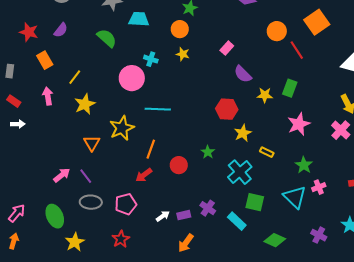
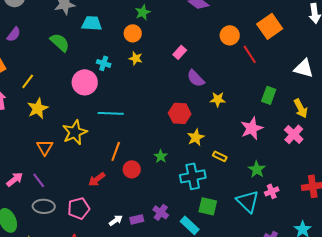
green rectangle: (290, 88) -> (269, 95), moved
orange line: (151, 149) -> (116, 151), moved
cyan cross: (240, 172) -> (193, 176), turned 30

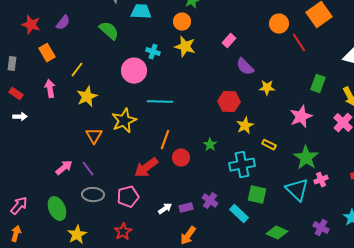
yellow star: (136, 58) -> (185, 47), size x1.5
green star: (257, 169) -> (306, 158), size x1.4
red arrow: (97, 179) -> (146, 168), size x1.4

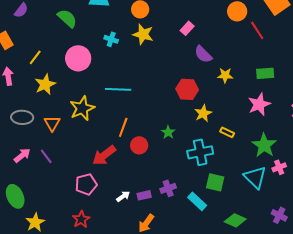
pink circle: (134, 71) -> (78, 58), moved
green rectangle: (318, 84) -> (265, 73), moved, turned 66
gray ellipse: (93, 195) -> (22, 117), moved
purple cross: (210, 201) -> (168, 188), turned 35

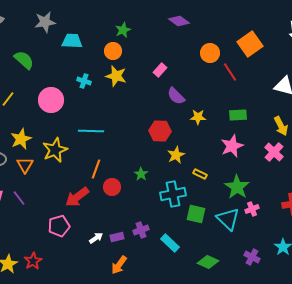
green semicircle: (67, 18) -> (24, 60), moved
yellow star: (45, 84) -> (21, 139), moved
green square: (215, 182) -> (196, 214), moved
red star: (81, 219) -> (33, 261), moved

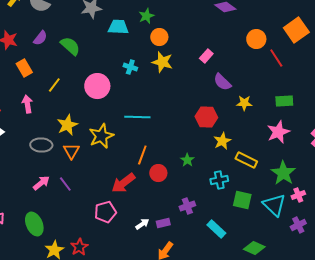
green star: (123, 30) -> (146, 16), moved
yellow rectangle: (200, 174) -> (246, 160), size x1.5
cyan cross: (173, 194) -> (219, 180), size x0.7
purple cross: (141, 230) -> (187, 206), moved
purple cross: (252, 257) -> (298, 225), moved, turned 35

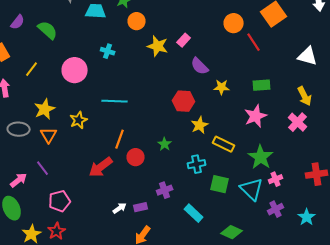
yellow star: (162, 62) -> (158, 46), moved
yellow star: (101, 136) -> (79, 120), size x0.7
pink arrow: (41, 183) -> (19, 180), moved
pink pentagon: (105, 212) -> (60, 201), moved

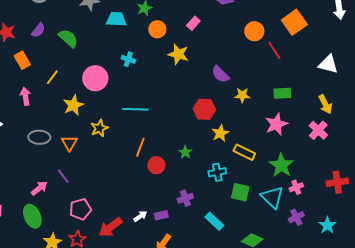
pink rectangle: (184, 40) -> (193, 23), moved
yellow star: (45, 109) -> (73, 105), moved
red arrow: (101, 167) -> (110, 227), moved

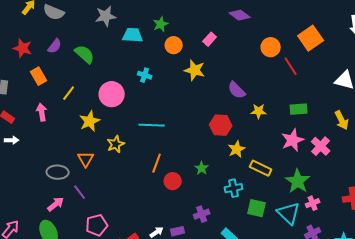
pink cross: (318, 130) -> (321, 146), moved
gray ellipse: (39, 137) -> (58, 172), moved

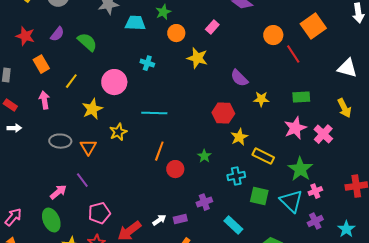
gray ellipse: (58, 172) -> (60, 141), moved

